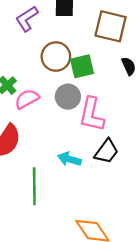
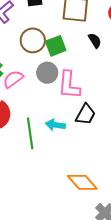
green line: (34, 186) -> (30, 133), moved

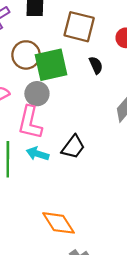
green square: (56, 46) -> (51, 65), size x1.4
pink L-shape: (69, 85) -> (30, 123), moved

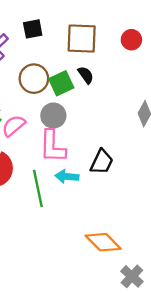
green square: (51, 65) -> (61, 83), size x0.7
black semicircle: (96, 65) -> (86, 75), moved

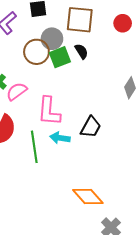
gray circle: (53, 116) -> (52, 39), moved

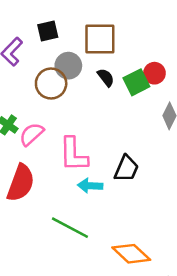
red circle: (123, 23) -> (154, 73), moved
green square: (60, 57) -> (136, 82), moved
green line: (34, 147) -> (70, 228), moved, turned -48

